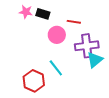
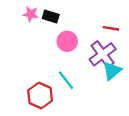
red line: (74, 22) -> (111, 28), moved
purple cross: (87, 46) -> (103, 54), turned -30

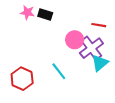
pink circle: (67, 41) -> (75, 40), moved
red hexagon: (40, 96) -> (22, 79), moved

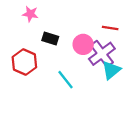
black rectangle: (45, 15) -> (50, 39), moved
red hexagon: (22, 79) -> (24, 62), moved

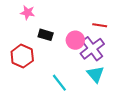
cyan triangle: (111, 70) -> (95, 74), moved, turned -30
cyan line: (66, 80) -> (59, 83), moved

